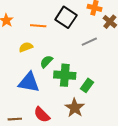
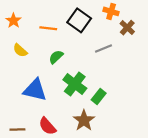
yellow semicircle: (26, 47) -> (20, 50), moved, turned -120
green semicircle: (46, 62) -> (56, 57), moved
green cross: (65, 75) -> (75, 84), turned 30

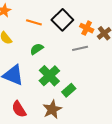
orange cross: (111, 11) -> (87, 28), moved

